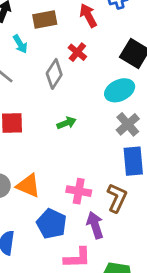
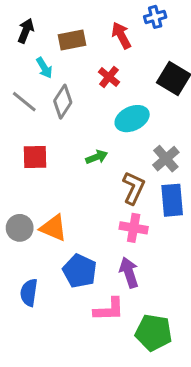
gray diamond: (54, 74) -> (63, 102), moved
cyan ellipse: (120, 90) -> (132, 119), moved
pink cross: (79, 191) -> (134, 228), moved
brown L-shape: (117, 198) -> (134, 188), moved

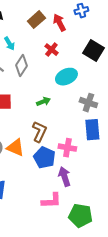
brown rectangle: (72, 40) -> (36, 20), moved, turned -30
gray cross: (166, 159) -> (88, 103), turned -30
brown L-shape: (134, 188) -> (39, 132), moved
blue pentagon: (80, 271) -> (44, 158), moved

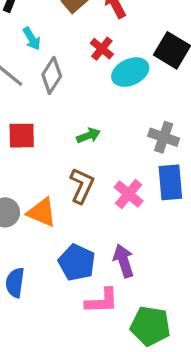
cyan ellipse: (66, 77) -> (130, 72), moved
pink cross: (67, 148) -> (129, 194), moved, turned 30
blue pentagon: (44, 158) -> (77, 263), moved

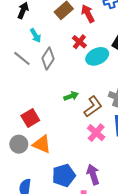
red square: (22, 136) -> (30, 118), moved, turned -30
brown L-shape: (82, 186) -> (93, 107), moved, turned 30
blue pentagon: (77, 263) -> (64, 175), turned 30

